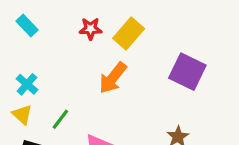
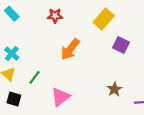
yellow rectangle: (129, 33) -> (104, 19), moved
purple square: (187, 72) -> (121, 45), size x0.7

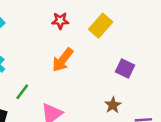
red star: (55, 16) -> (60, 21), moved
purple square: (121, 45) -> (125, 68), moved

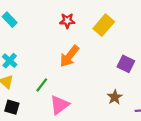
green line: (22, 92) -> (42, 85), moved

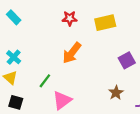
yellow rectangle: (104, 25) -> (105, 23), turned 36
purple square: (126, 64) -> (127, 60), turned 35

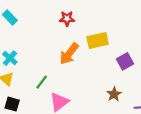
yellow rectangle: (105, 23) -> (98, 41), moved

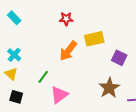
purple square: (125, 61) -> (119, 58), turned -35
brown star: (114, 94) -> (109, 88), size x1.5

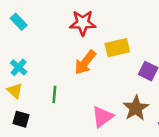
red star: (66, 19) -> (83, 23), size x1.5
green line: (43, 77) -> (54, 94), turned -32
pink triangle: (59, 95) -> (102, 117), moved

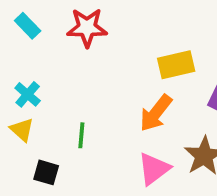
red star: (83, 23) -> (87, 28), moved
orange arrow: (85, 62) -> (156, 113), moved
black square: (21, 119) -> (46, 172), moved

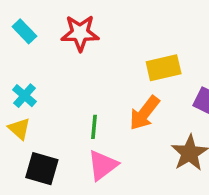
green line: (81, 135) -> (94, 127), moved
pink triangle: (154, 169) -> (103, 165), moved
black square: (46, 172) -> (42, 169), size x1.4

